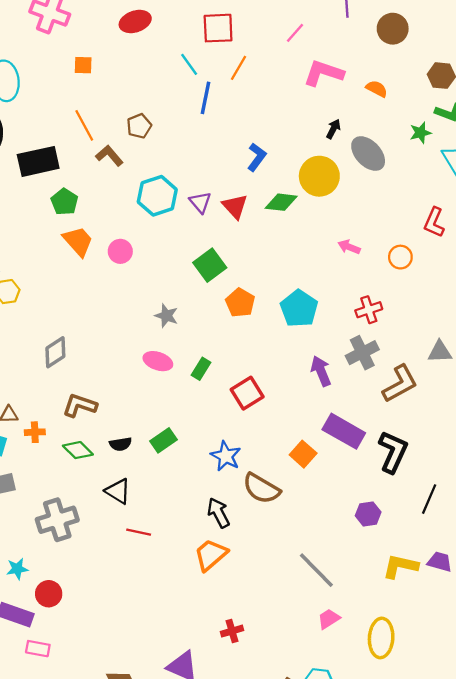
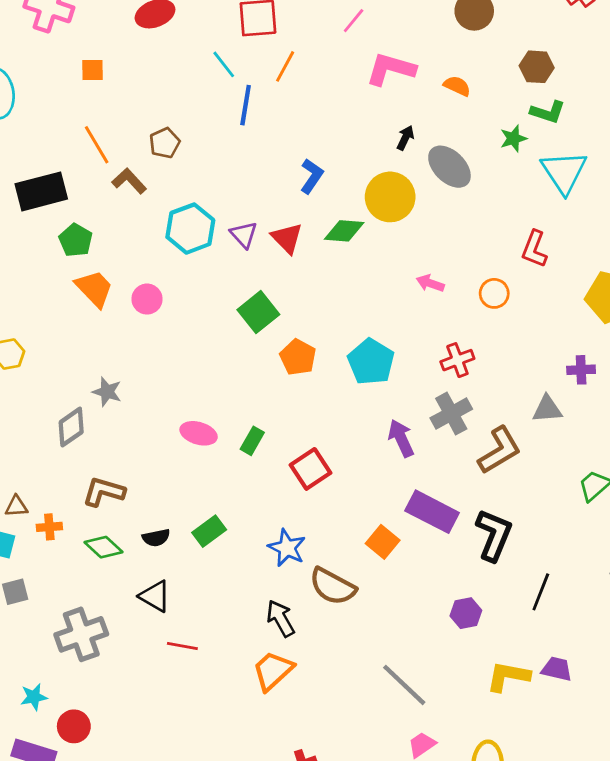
gray star: (166, 316) -> (107, 392), moved

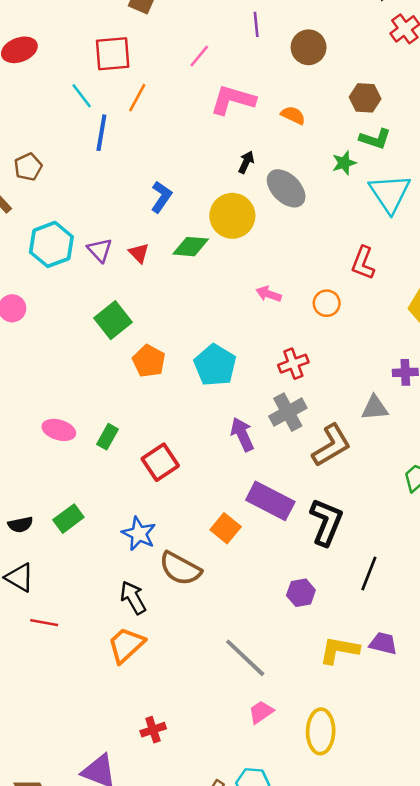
red triangle: (287, 238) -> (139, 253), size x0.7

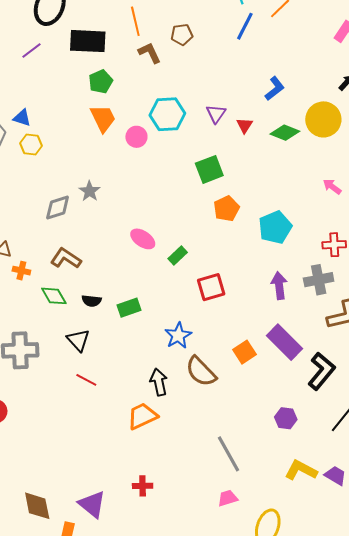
cyan hexagon: (51, 244) -> (167, 114), moved

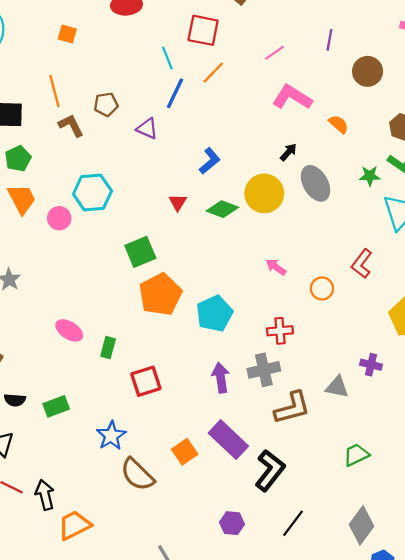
purple triangle: (216, 114) -> (147, 129), moved, turned -40
orange pentagon: (226, 209) -> (160, 294), size x1.5
green rectangle: (178, 256) -> (108, 348), turned -30
black arrow: (159, 382) -> (45, 495), moved

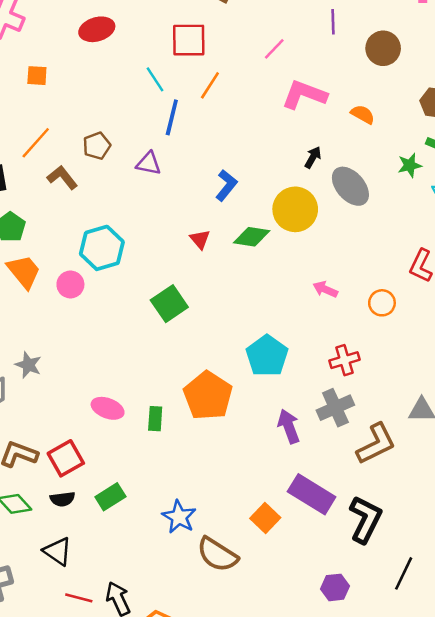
orange line: (54, 91) -> (36, 143), turned 68
orange pentagon: (160, 294) -> (208, 396), moved
red square: (146, 381) -> (66, 458), moved

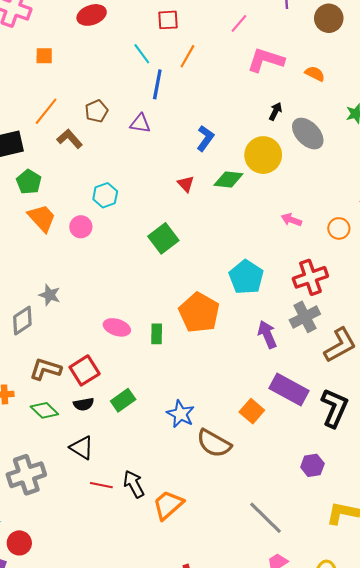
red square: (189, 40) -> (168, 20), size x0.7
cyan hexagon: (102, 248) -> (105, 195), size x0.7
red cross: (345, 360) -> (310, 277), size x1.4

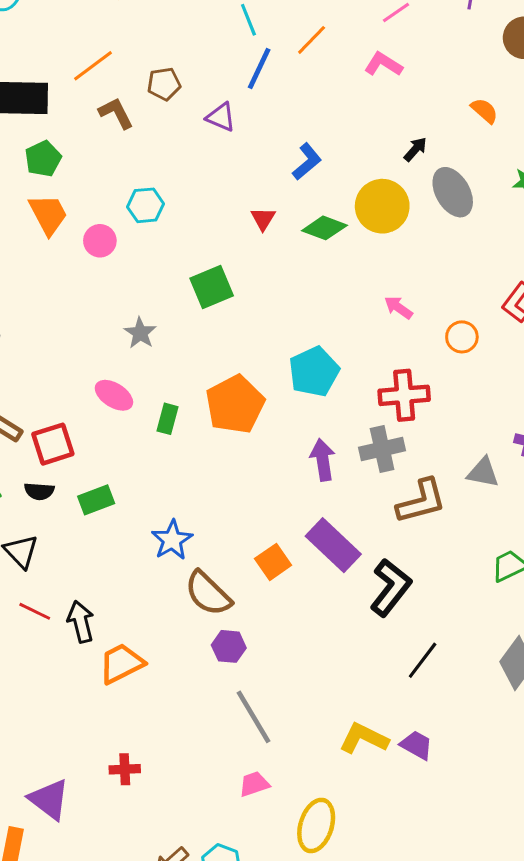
pink L-shape: (266, 60) -> (383, 64), moved, size x0.7
gray star: (50, 295) -> (140, 333), moved
purple hexagon: (312, 465) -> (229, 646), moved

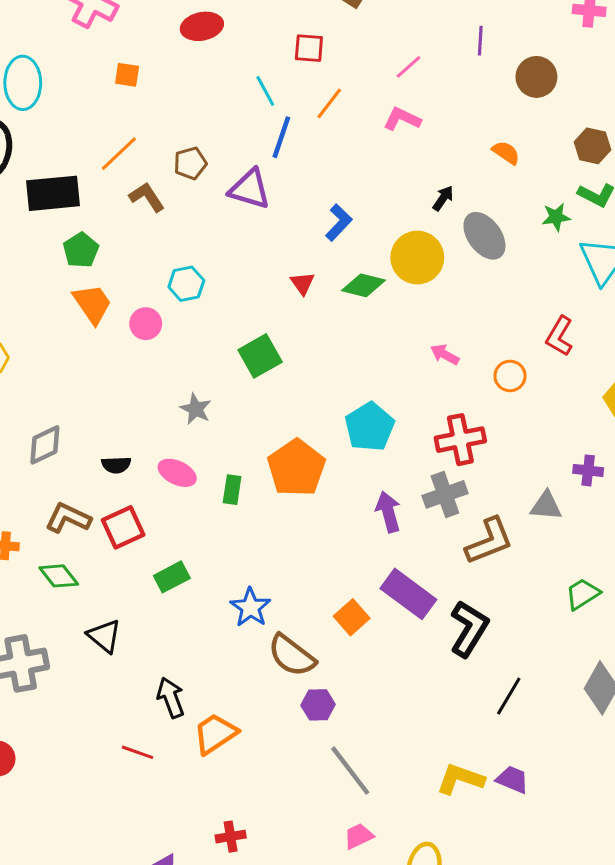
purple triangle: (221, 117) -> (250, 189), size x1.4
black semicircle: (39, 491) -> (116, 465), moved
red line: (35, 611) -> (138, 752), moved

